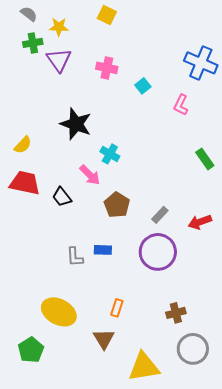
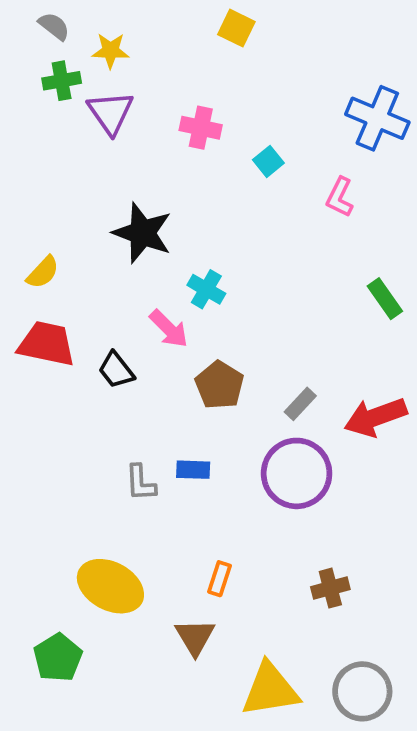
yellow square: (107, 15) -> (236, 28), moved
red arrow: (200, 222) -> (375, 417), size x1.4
gray circle: (193, 349) -> (362, 691), moved

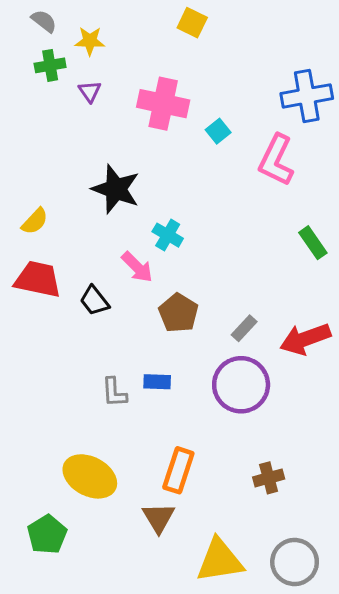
purple triangle: (110, 113) -> (90, 91), size x0.6
blue cross: (377, 118) -> (307, 96), turned -33
pink cross: (201, 128) -> (163, 104), size x1.5
pink L-shape: (340, 197) -> (276, 160), size x1.6
orange rectangle: (219, 579) -> (178, 470), size x1.6

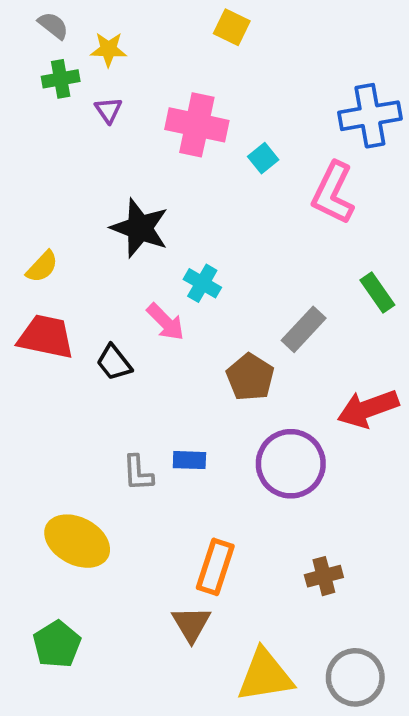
brown pentagon: (178, 313) -> (250, 377), moved
gray rectangle: (244, 328) -> (304, 329), moved, size x1.4
yellow ellipse: (90, 476) -> (77, 541), moved

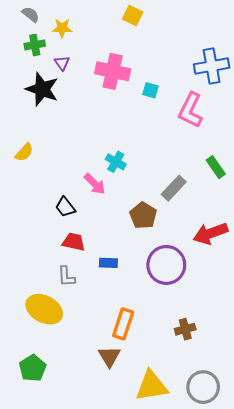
cyan square: (263, 158) -> (151, 90), turned -35
black star: (140, 228) -> (42, 89), moved
red trapezoid: (46, 337) -> (74, 242), moved, size x0.7
gray L-shape: (138, 473) -> (66, 277), moved

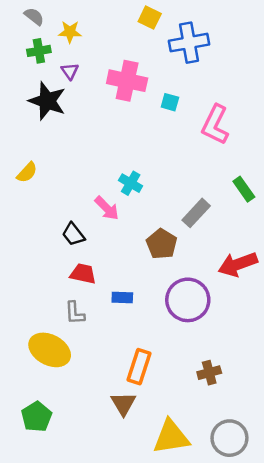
blue cross: (212, 66) -> (189, 43), moved

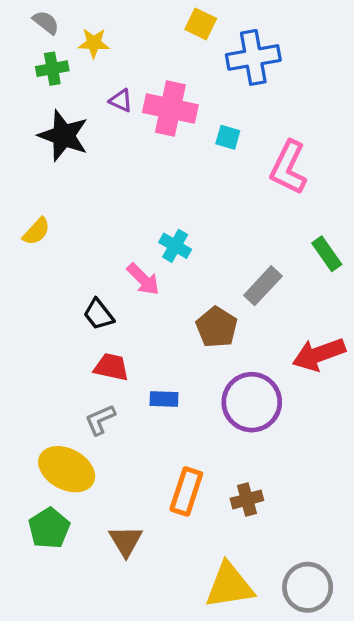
purple triangle: (70, 71) -> (121, 101), moved, turned -30
gray L-shape: (75, 313) -> (100, 420), turned 70
brown cross: (209, 373) -> (247, 499), moved
brown triangle: (123, 404) -> (126, 541), moved
green pentagon: (37, 417) -> (49, 528), moved

